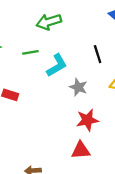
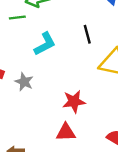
green line: (30, 52) -> (17, 17), moved
gray star: (78, 87) -> (24, 82), moved

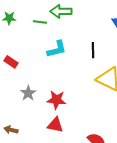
gray star: (24, 82) -> (28, 93), moved
red star: (74, 101) -> (56, 100), moved

